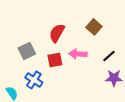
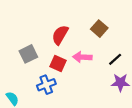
red square: (55, 60) -> (58, 63), turned 35
blue cross: (34, 80) -> (46, 85), moved, turned 36

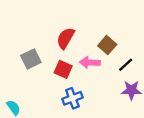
brown square: (99, 29) -> (107, 45), moved
blue cross: (46, 85) -> (72, 98), moved

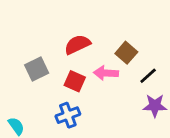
red semicircle: (66, 38) -> (77, 45), turned 35
blue cross: (72, 98) -> (68, 115), moved

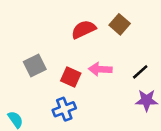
red semicircle: (77, 45) -> (84, 29), moved
brown square: (126, 53) -> (120, 24), moved

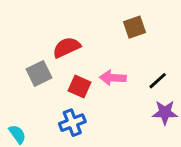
brown square: (120, 24) -> (134, 27), turned 30
red semicircle: (84, 29) -> (66, 47), moved

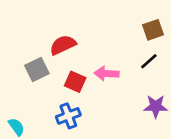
brown square: (134, 27) -> (153, 30), moved
black line: (158, 81) -> (149, 61), moved

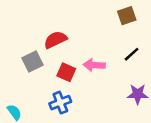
brown square: (153, 30) -> (127, 16), moved

